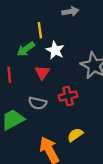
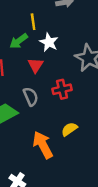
gray semicircle: (38, 103) -> (31, 97), turned -126

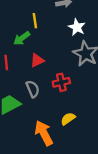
white star: (49, 42) -> (77, 27), moved
red triangle: (36, 65) -> (37, 60), turned 32

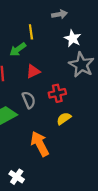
yellow semicircle: (68, 119) -> (64, 119), moved

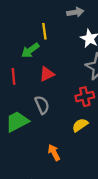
red cross: (57, 93) -> (85, 97), moved
orange arrow: (40, 144) -> (54, 152), size x0.6

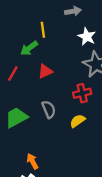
red line: (14, 76) -> (13, 74), turned 35
gray semicircle: (42, 105) -> (49, 109), moved
orange arrow: (54, 152) -> (33, 161), moved

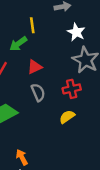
gray semicircle: (49, 109) -> (38, 92), moved

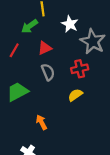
white star: (76, 32) -> (70, 24), moved
orange arrow: (22, 157) -> (41, 122), moved

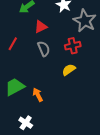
red line: (14, 50) -> (13, 44), moved
green trapezoid: (17, 92) -> (15, 87), moved

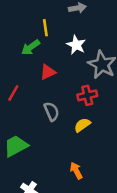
gray semicircle: (44, 49) -> (52, 111), moved
orange arrow: (38, 95) -> (76, 171), moved

